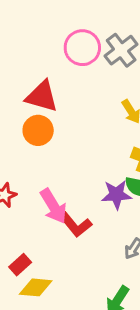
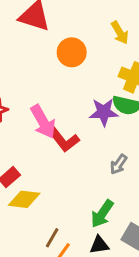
orange circle: (38, 130) -> (72, 52), moved

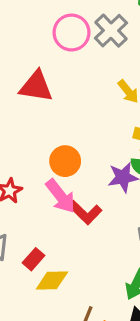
orange circle: (72, 52) -> (65, 161), moved

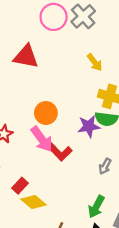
yellow diamond: (52, 280) -> (33, 202), turned 40

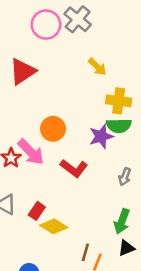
red triangle: (26, 57) -> (23, 71), turned -36
pink arrow: (42, 139) -> (31, 152), moved

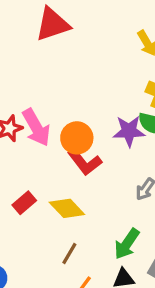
orange circle: (53, 129) -> (77, 138), moved
yellow diamond: (54, 226) -> (67, 208), moved
brown line: (85, 252) -> (69, 254), moved

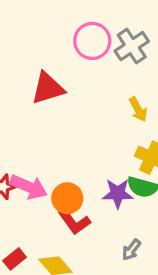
pink arrow: (36, 127) -> (29, 187), turned -39

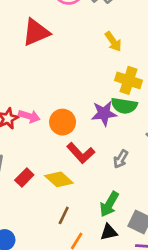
pink arrow: (29, 187) -> (29, 116), size x0.7
red L-shape: (74, 222) -> (81, 153), moved

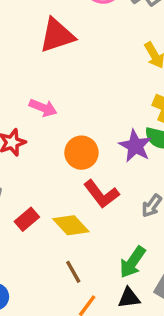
purple star: (104, 113) -> (135, 146), turned 30
pink arrow: (29, 116) -> (43, 108), moved
brown line: (64, 215) -> (73, 272), turned -60

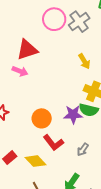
pink arrow: (43, 108) -> (20, 71), moved
purple star: (135, 146) -> (73, 114), turned -30

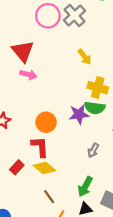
red triangle: (27, 50) -> (23, 51), turned -45
pink arrow: (20, 71) -> (28, 75), moved
red L-shape: (53, 143) -> (40, 147), moved, turned -140

